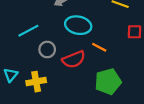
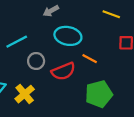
yellow cross: (36, 82) -> (25, 94), turned -30

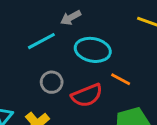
cyan line: (17, 42) -> (41, 41), moved

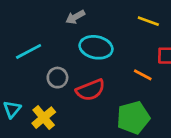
cyan line: (41, 41) -> (29, 51), moved
orange line: (121, 79) -> (143, 75), moved

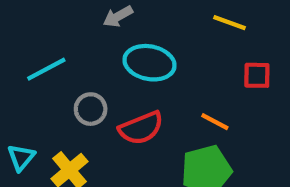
orange line: (143, 75) -> (215, 122), moved

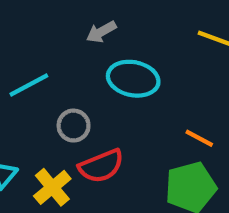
red semicircle: (141, 128) -> (101, 166), moved

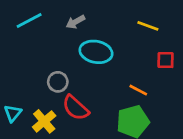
cyan line: (29, 85) -> (29, 20), moved
red semicircle: (101, 166) -> (76, 108), turned 64

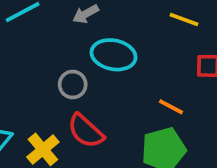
gray circle: (58, 82) -> (73, 85), moved

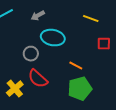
orange line: (171, 107) -> (76, 66), moved

